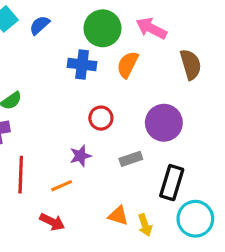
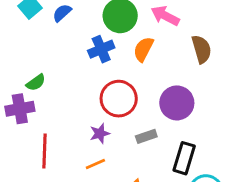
blue cross: (82, 65) -> (101, 49), turned -30
red circle: (101, 118) -> (119, 99), size x1.6
orange line: (62, 186) -> (95, 164), moved

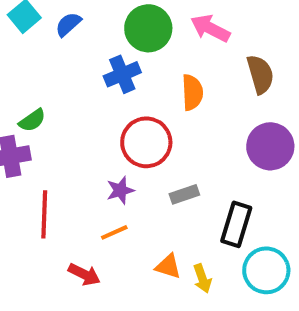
orange semicircle: (143, 49) -> (192, 92), moved, turned 150
purple circle: (177, 103) -> (270, 146), moved

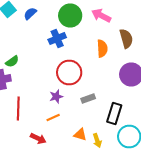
orange semicircle: (192, 92) -> (102, 48), moved

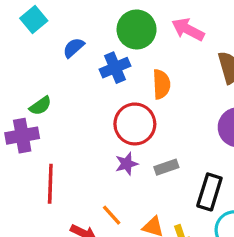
blue semicircle: (30, 14) -> (74, 48), moved
orange semicircle: (102, 48) -> (161, 84), moved
purple star: (56, 96) -> (127, 164), moved
orange line: (53, 118) -> (112, 215), moved, turned 72

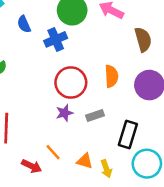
blue semicircle: (74, 48) -> (24, 24), turned -72
orange semicircle: (161, 84) -> (111, 76), moved

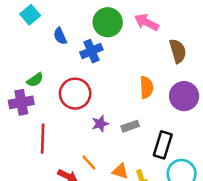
red circle: (71, 83) -> (75, 94), moved

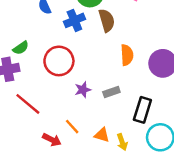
brown semicircle: (178, 51) -> (107, 20), moved
red line: (43, 139) -> (28, 104), turned -52

